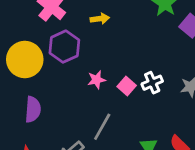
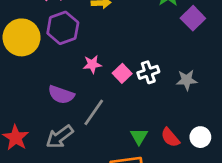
purple semicircle: (33, 109) -> (61, 95), moved, turned 100

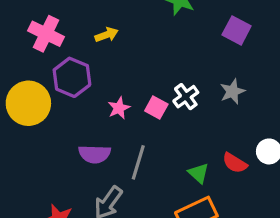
purple square: (193, 18) -> (237, 30), moved

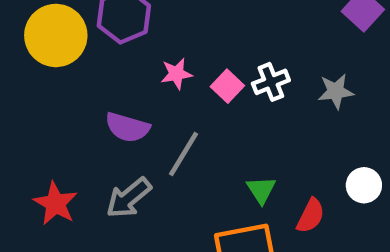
red semicircle: (235, 163) -> (311, 216), moved, turned -110

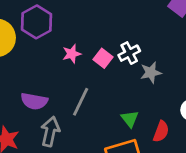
gray star: (336, 91) -> (151, 73), moved
purple semicircle: (127, 127) -> (34, 101), moved
gray arrow: (129, 198) -> (50, 131), turned 148

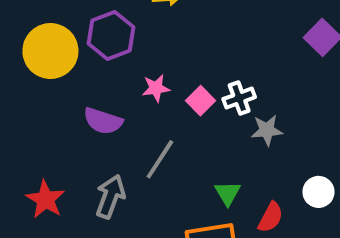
purple semicircle: (34, 101) -> (103, 121), moved

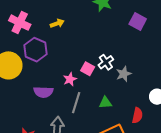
pink star: (156, 88) -> (70, 79), moved
green triangle: (228, 193) -> (105, 103), moved, turned -48

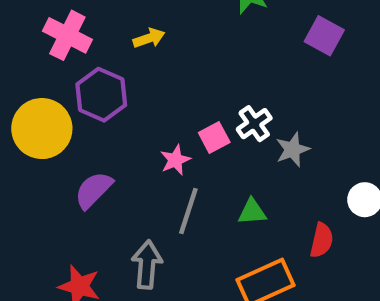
pink square: (88, 69) -> (214, 137), turned 32
purple semicircle: (43, 92) -> (94, 190), moved, turned 132

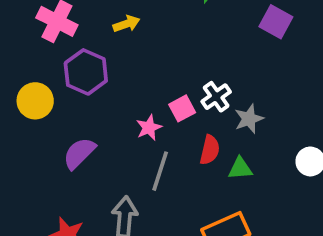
yellow circle: (42, 129) -> (35, 101), size x0.7
green triangle: (252, 212) -> (240, 168), moved
red semicircle: (322, 240) -> (210, 150), moved

